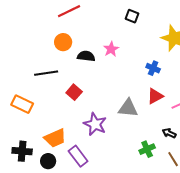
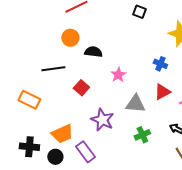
pink star: (111, 49) -> (118, 75), moved
green cross: (147, 149) -> (142, 135), moved

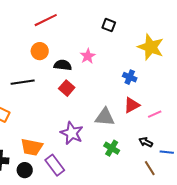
pink star: (118, 75) -> (88, 56), moved
red square: (81, 88) -> (67, 88), moved
orange trapezoid: (62, 134) -> (32, 147), turned 35
green cross: (142, 135) -> (112, 148), turned -35

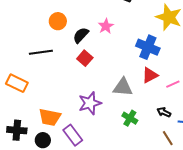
black semicircle: (63, 65) -> (81, 35), turned -54
blue cross: (130, 77) -> (148, 47), size x1.6
purple star: (72, 133) -> (90, 103), turned 30

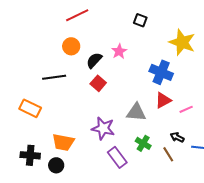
purple star: (90, 103) -> (103, 128), turned 30
purple rectangle: (73, 135) -> (117, 157), moved
brown line: (168, 138) -> (168, 154), moved

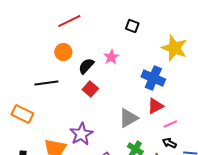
pink line: (186, 109) -> (170, 124), moved
gray triangle: (136, 112) -> (128, 118), turned -35
purple star: (103, 128) -> (81, 134), moved, turned 30

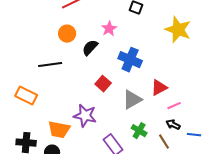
pink star: (111, 57) -> (109, 29), moved
blue cross: (153, 78) -> (130, 60), moved
red square: (90, 89) -> (103, 84), moved
purple star: (81, 134) -> (85, 116), turned -30

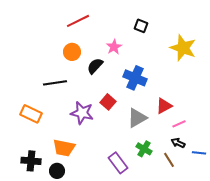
purple star: (85, 116) -> (82, 113), moved

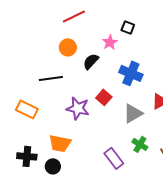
black square: (141, 26) -> (128, 27), moved

